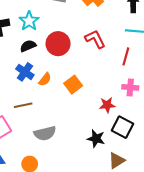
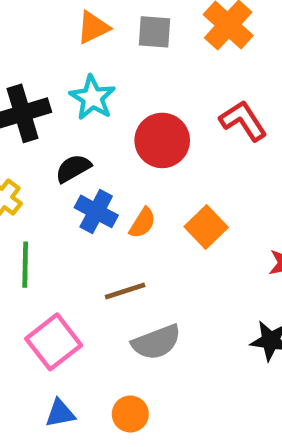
black semicircle: (28, 46) -> (73, 168), moved
brown line: (23, 105) -> (125, 291), moved

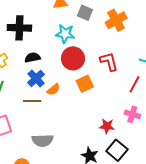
cyan star: (92, 98) -> (65, 34), moved, turned 30
orange square: (206, 227) -> (85, 84), moved
brown line: (125, 291) -> (32, 101), moved

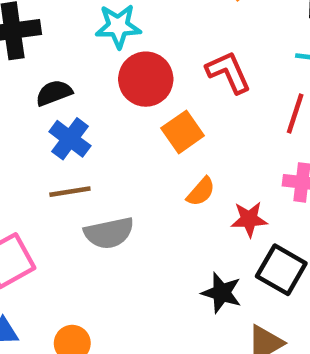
orange semicircle: (53, 90) -> (201, 192), moved
gray semicircle: (43, 140) -> (109, 233), moved

